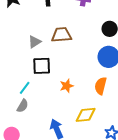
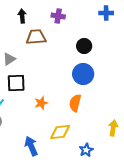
brown trapezoid: (62, 35) -> (36, 37), moved

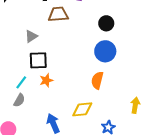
orange star: (41, 103) -> (46, 80), moved

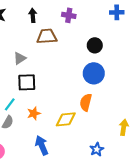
orange star: (46, 80) -> (34, 113), moved
yellow diamond: (82, 109) -> (66, 119), moved

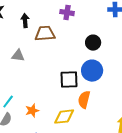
black arrow: (33, 15) -> (25, 21), moved
gray triangle: (20, 58) -> (18, 56), turned 40
black square: (27, 82) -> (69, 80), moved

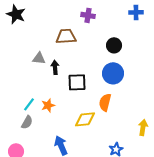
black arrow: (25, 21) -> (55, 67), moved
black square: (69, 80) -> (77, 82), moved
orange star: (32, 111) -> (48, 105), moved

